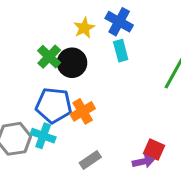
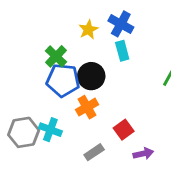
black circle: (72, 63) -> (91, 76), moved
blue pentagon: (54, 105) -> (63, 80), moved
red square: (154, 149) -> (124, 130), moved, turned 30

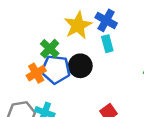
yellow star: (88, 30) -> (78, 25), size x1.6
orange cross: (87, 107) -> (36, 73), moved

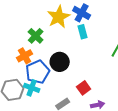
black circle: (80, 66) -> (60, 62), moved
blue pentagon: (56, 69) -> (38, 72), moved, turned -30

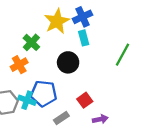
blue cross: (82, 13) -> (83, 17), turned 36
black circle: (60, 62) -> (68, 62), moved
blue pentagon: (38, 72) -> (44, 94), moved, turned 30

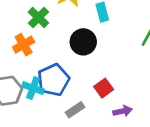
blue pentagon: (44, 94) -> (53, 80), turned -30

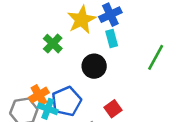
orange cross: (24, 45) -> (39, 95), moved

